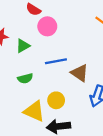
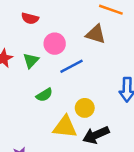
pink circle: (47, 26) -> (55, 44), moved
brown triangle: (80, 73) -> (96, 34), moved

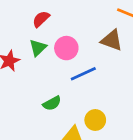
red semicircle: (30, 18) -> (41, 19), turned 119
green triangle: (31, 61) -> (38, 48), moved

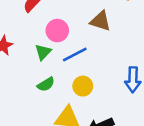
green triangle: (38, 48) -> (43, 52), moved
yellow circle: (95, 120) -> (83, 86), moved

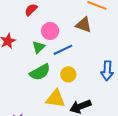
green semicircle: (46, 84) -> (40, 72), size x1.5

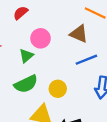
blue line: (63, 50) -> (86, 60), moved

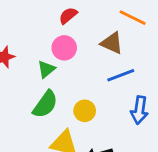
red semicircle: (21, 13) -> (68, 16), moved
green semicircle: (26, 84) -> (45, 104), turned -30

